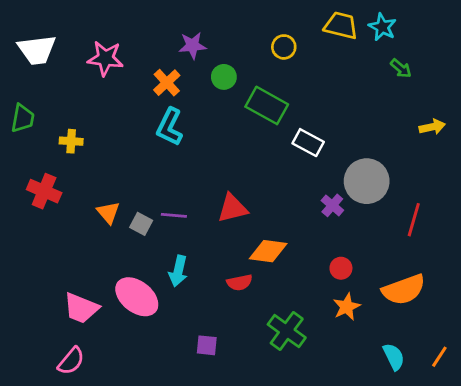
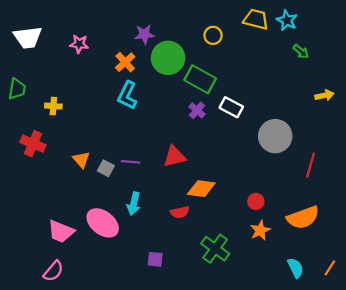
pink star: (105, 58) -> (79, 44), size x0.7
green circle: (224, 77) -> (168, 58), size x1.8
purple cross: (332, 205) -> (197, 110), moved

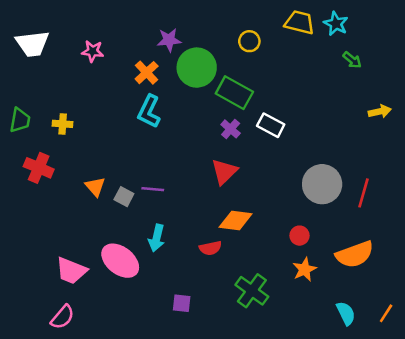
green trapezoid: (17, 89) -> (20, 120), moved
gray circle: (275, 136) -> (322, 184), moved
red triangle: (174, 156) -> (224, 172), moved, turned -30

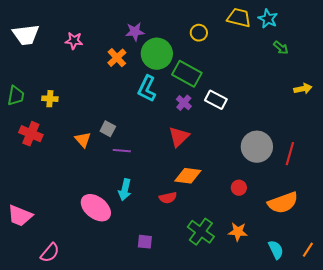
cyan L-shape: (149, 111) -> (147, 89), moved
orange triangle: (95, 187) -> (83, 140), moved
gray square: (124, 197) -> (108, 129), moved
orange star: (305, 269) -> (238, 232), moved, turned 30
pink trapezoid: (71, 271) -> (20, 216), moved

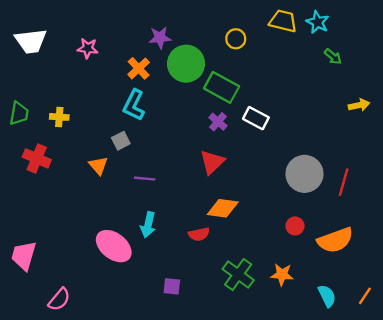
cyan L-shape: (147, 89) -> (134, 105), moved
gray square: (108, 129) -> (121, 141), moved, turned 35
red circle: (239, 188) -> (295, 226), moved
pink trapezoid: (20, 216) -> (24, 256), turned 84

